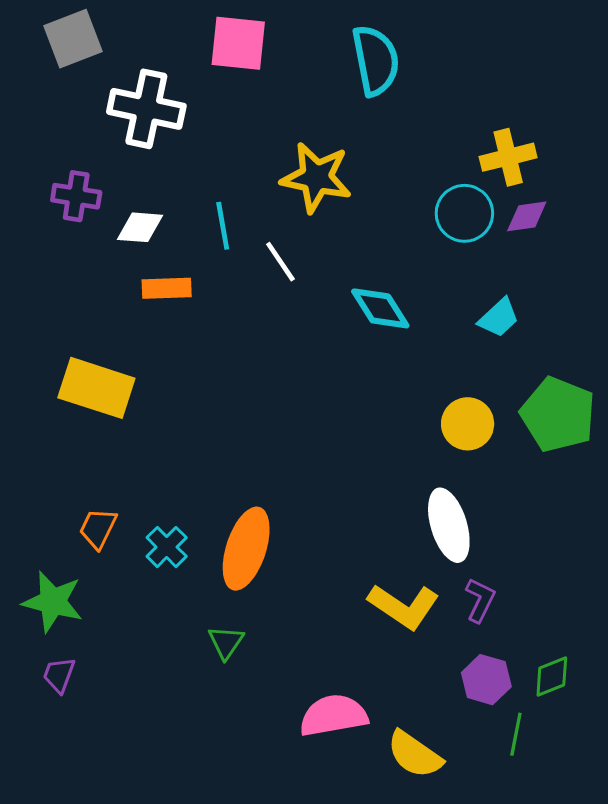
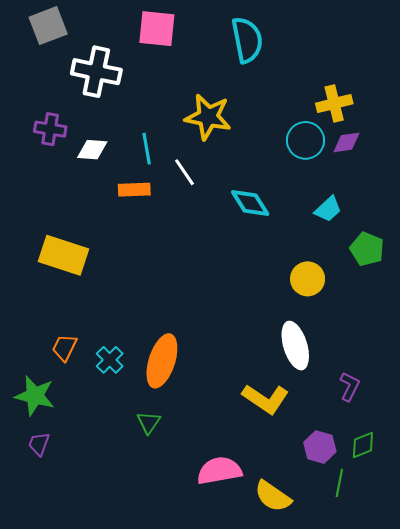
orange rectangle: (167, 288) -> (134, 190), moved
green pentagon: (558, 414) -> (367, 249), moved, size x0.7
purple L-shape: (480, 600) -> (350, 387), moved

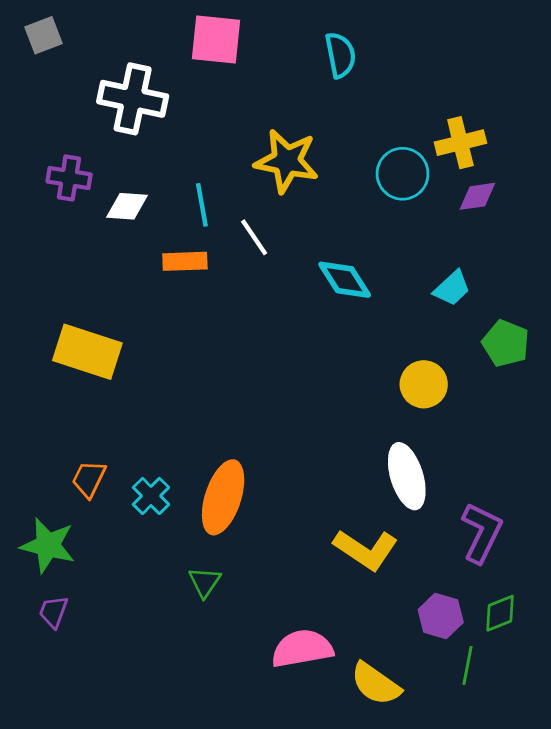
gray square: (48, 26) -> (44, 35), moved, size x0.7
cyan semicircle: (247, 40) -> (340, 55), size x0.7
cyan circle: (306, 140) -> (403, 174), moved
purple L-shape: (350, 387) -> (482, 533), size x1.5

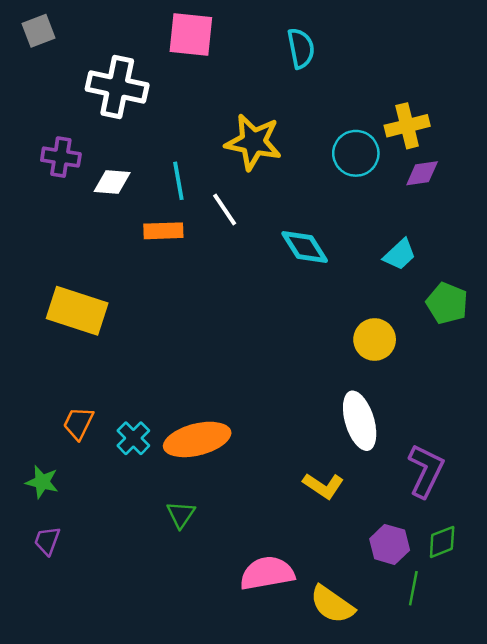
orange ellipse: (223, 497) -> (197, 439), turned 58
green star: (48, 545) -> (42, 482), size x0.7
yellow L-shape: (366, 550) -> (323, 486), size x0.7

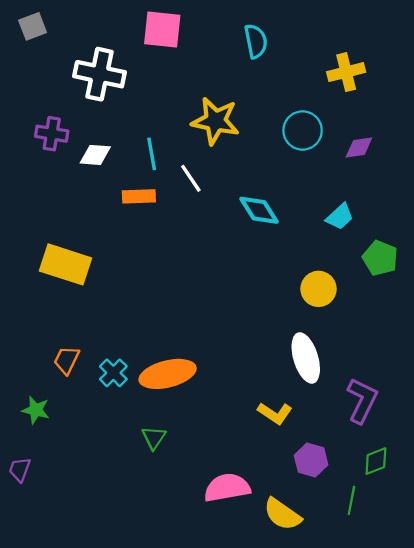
yellow cross: (407, 126) -> (346, 72), moved
purple trapezoid: (47, 541) -> (20, 470), moved
purple hexagon: (390, 544) -> (311, 460), moved

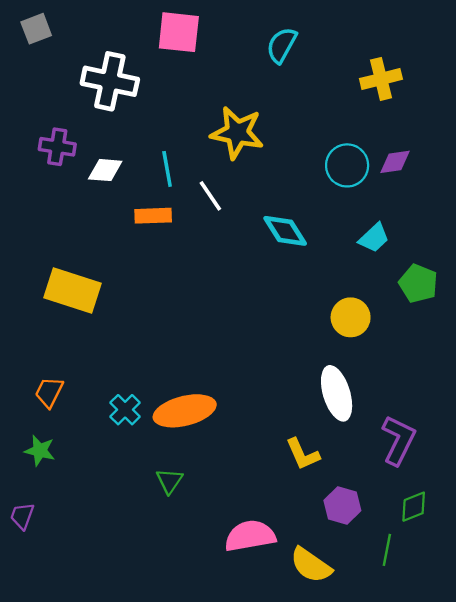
cyan semicircle: (256, 41) -> (282, 45), turned -140
cyan circle: (303, 130) -> (347, 165), moved
orange trapezoid: (67, 360) -> (49, 392), moved
yellow L-shape: (275, 413) -> (303, 454), turned 32

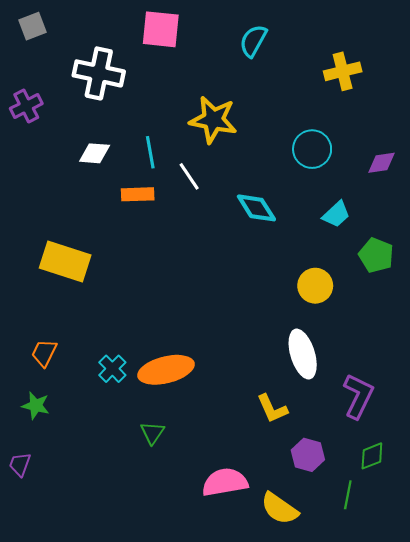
purple cross: (57, 147) -> (26, 106), moved, turned -36
purple diamond: (395, 162) -> (381, 163), moved

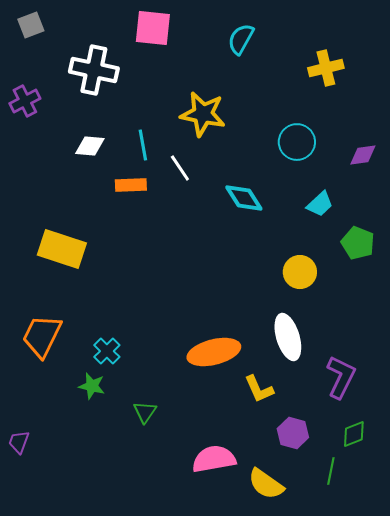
orange trapezoid: (44, 353) -> (42, 336), size x1.6
orange ellipse: (166, 370) -> (214, 352), moved
green star: (36, 406) -> (92, 386), moved

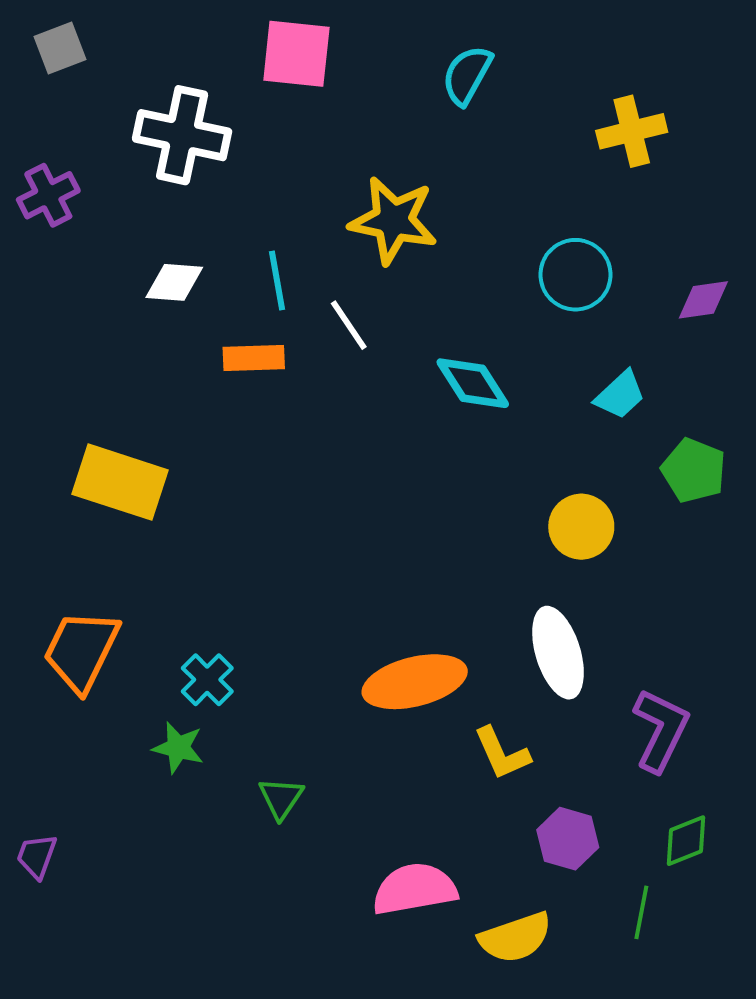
yellow semicircle: (266, 484) -> (515, 937), turned -54

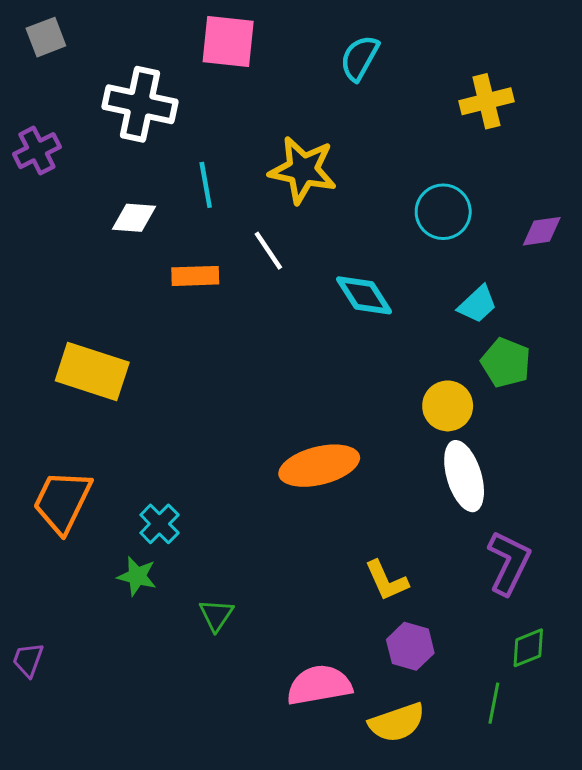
cyan line: (277, 281) -> (206, 185), moved
green pentagon: (694, 470) -> (506, 363), moved
white ellipse: (558, 653) -> (464, 476), moved
orange ellipse: (415, 682) -> (319, 466), moved
purple hexagon: (568, 839) -> (410, 646), moved

